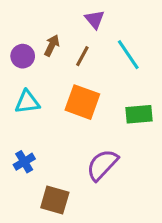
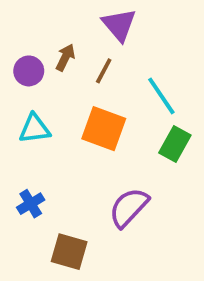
purple triangle: (95, 19) -> (119, 25), size x1.4
cyan line: (128, 55) -> (161, 96), moved
green rectangle: (139, 114) -> (175, 144), turned -56

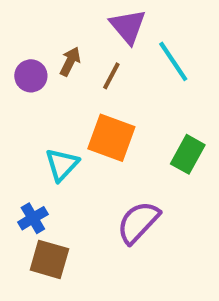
cyan line: (161, 96) -> (173, 61), moved
cyan triangle: (35, 129) -> (62, 165), moved, turned -40
brown square: (69, 252) -> (49, 259), moved

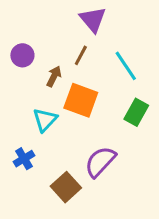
brown arrow: (70, 61) -> (54, 76), moved
cyan line: (173, 61) -> (126, 66), moved
brown square: (49, 259) -> (66, 187), moved, turned 32

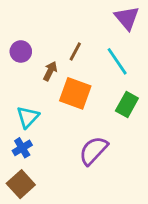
purple triangle: (93, 19) -> (127, 18), moved
cyan triangle: (45, 120) -> (28, 117), moved
brown square: (66, 187) -> (21, 184), moved

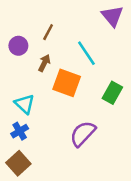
brown line: (75, 51) -> (48, 32), moved
cyan line: (117, 61) -> (86, 53), moved
cyan triangle: (28, 117) -> (25, 104), turned -30

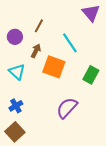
cyan triangle: (25, 104) -> (17, 72), moved

